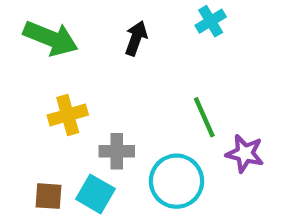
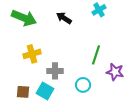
black arrow: (136, 38) -> (64, 18), turned -77
green line: (204, 117) -> (96, 55), turned 42
cyan circle: (176, 181) -> (83, 85), size x0.6

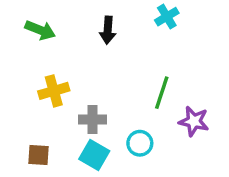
green arrow: (24, 18) -> (40, 30), size x0.7
black arrow: (64, 18) -> (108, 30), turned -119
cyan square: (45, 91) -> (94, 155), moved

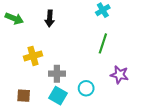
green arrow: (40, 30) -> (14, 18), moved
black arrow: (108, 30) -> (50, 18), moved
green line: (162, 93) -> (103, 43), moved

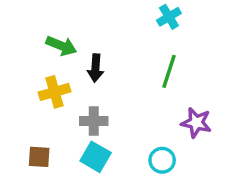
green arrow: (14, 18) -> (61, 46), moved
black arrow: (50, 18) -> (96, 68), moved
cyan circle: (86, 88) -> (162, 160), moved

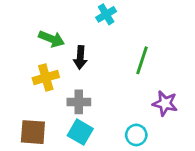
cyan cross: (169, 17) -> (106, 14), moved
brown square: (39, 157) -> (33, 132), size x1.4

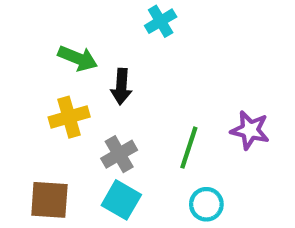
green line: (142, 60) -> (189, 148), moved
gray cross: (79, 102) -> (119, 154), turned -30
purple star: (165, 103) -> (250, 130), moved

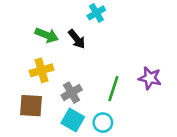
black arrow: (121, 87) -> (77, 39), moved, turned -42
brown square: (49, 200) -> (31, 106), moved
cyan circle: (206, 204) -> (103, 123), moved

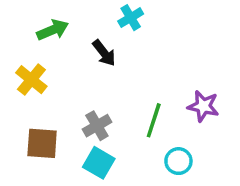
green arrow: (47, 35) -> (53, 30), moved, turned -45
yellow cross: (42, 70) -> (31, 80), moved, turned -35
cyan circle: (103, 123) -> (178, 161), moved

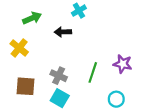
black arrow: (104, 53) -> (63, 32), turned 126
gray cross: (97, 126) -> (59, 76), turned -35
cyan circle: (178, 161) -> (116, 99), moved

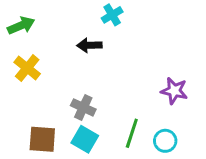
green arrow: (32, 18) -> (21, 26), moved
green line: (93, 72) -> (132, 133), moved
brown square: (26, 86) -> (42, 139), moved

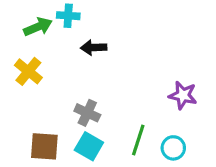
cyan cross: (112, 15) -> (68, 16), moved, turned 35
green arrow: (21, 26) -> (38, 27), moved

